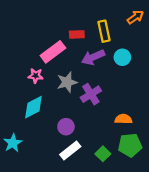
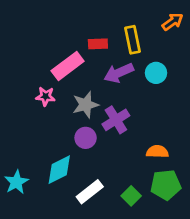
cyan diamond: (33, 107) -> (59, 170), moved
purple circle: (66, 127) -> (86, 138), moved

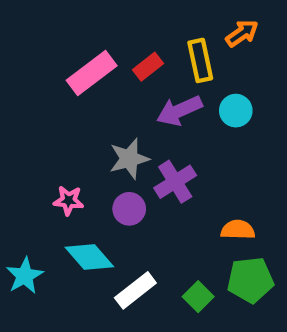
orange arrow: (173, 22) -> (242, 33), moved
red rectangle: (98, 44) -> (148, 67), turned -36
pink rectangle: (68, 66) -> (92, 73), moved
pink star: (45, 96) -> (69, 200), moved
cyan diamond: (59, 170) -> (89, 257), turned 76

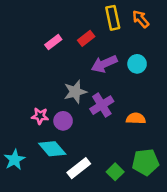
orange arrow: (242, 33) -> (141, 19), turned -96
yellow rectangle: (200, 60) -> (113, 18), moved
pink rectangle: (92, 73) -> (53, 42), size x0.6
purple circle: (129, 209) -> (63, 121), moved
orange semicircle: (238, 230) -> (136, 118), moved

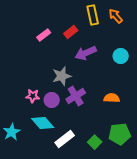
cyan circle: (137, 64) -> (121, 56), moved
purple cross: (102, 105) -> (76, 96), moved

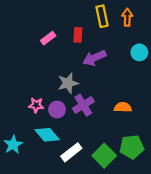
orange arrow: (116, 16) -> (127, 17), turned 42
red rectangle: (71, 32) -> (78, 35), turned -48
cyan circle: (121, 56) -> (139, 52), moved
green square: (95, 142) -> (104, 156), size x1.5

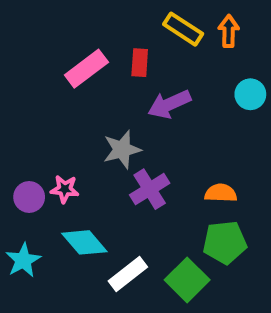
yellow rectangle: (102, 16) -> (183, 29), turned -45
pink rectangle: (48, 38) -> (86, 69), size x1.5
purple circle: (57, 110) -> (29, 197), moved
green pentagon: (132, 147) -> (225, 242), moved

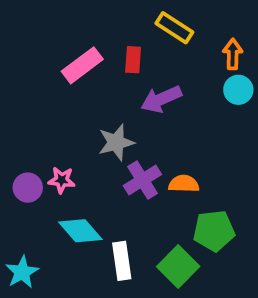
orange arrow: (229, 31) -> (233, 54), moved
orange semicircle: (221, 193) -> (184, 184), moved
cyan star: (23, 260) -> (22, 272), moved
white rectangle: (128, 274) -> (122, 261), turned -60

